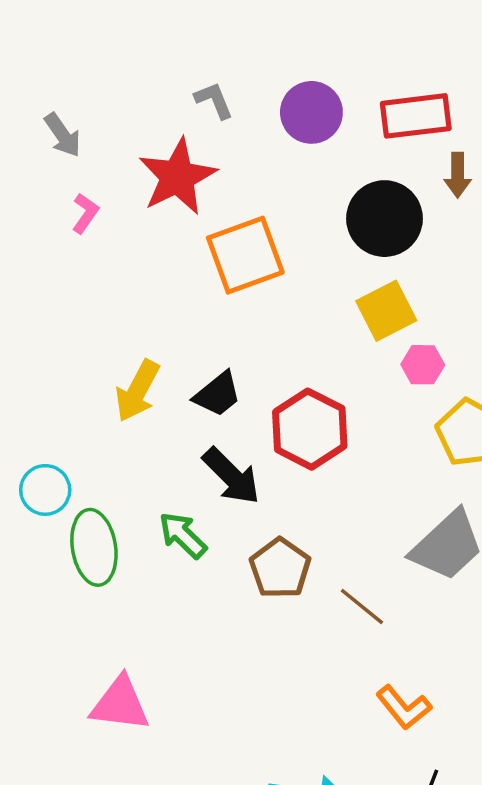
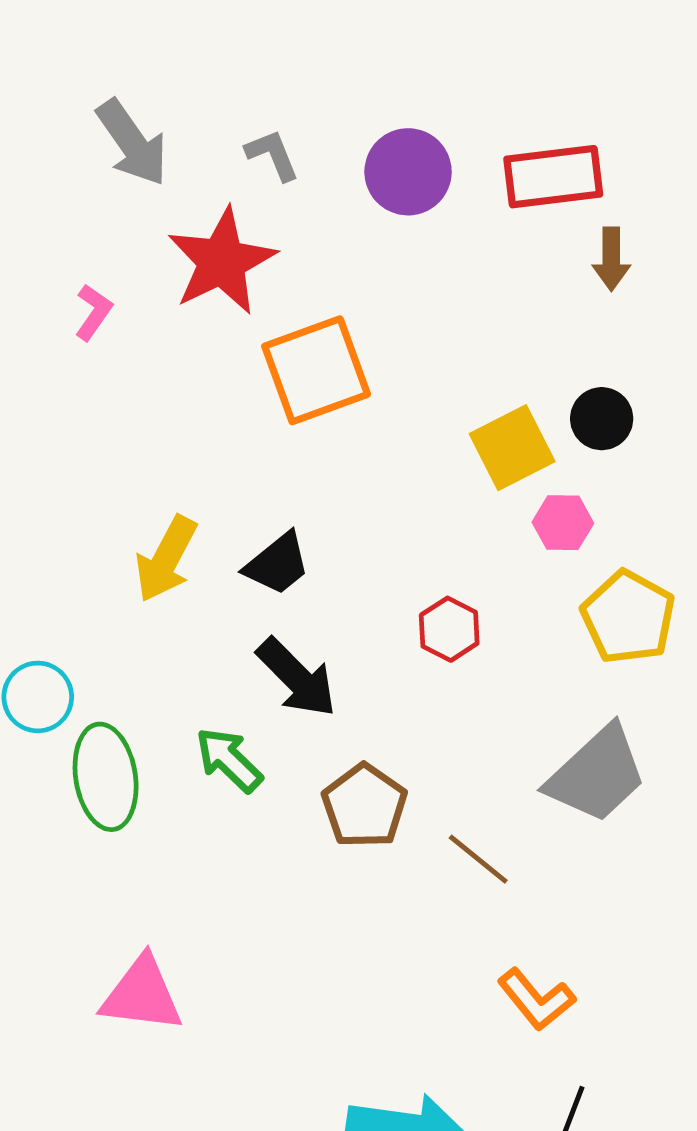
gray arrow: (63, 135) -> (132, 143), moved, size x1.4
black circle: (384, 219) -> (602, 419), moved, size x0.6
red hexagon: (310, 429) -> (449, 629), moved, size x0.6

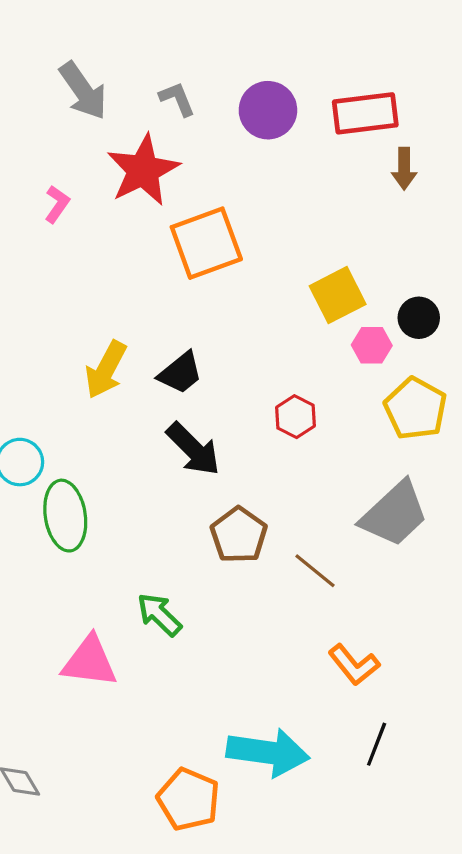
black circle: (602, 419) -> (419, 318), moved
green arrow: (229, 760) -> (159, 614), moved

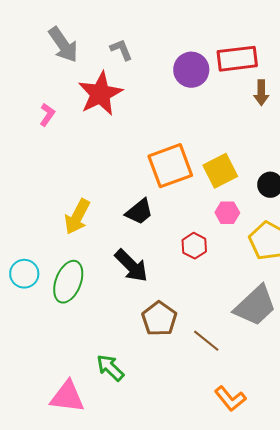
purple circle: (268, 110) -> (191, 70), moved
orange square: (206, 243) -> (170, 166), moved
pink hexagon: (372, 345) -> (227, 213), moved
black trapezoid: (180, 373) -> (139, 212), moved
green ellipse: (65, 516) -> (68, 282), moved, turned 30

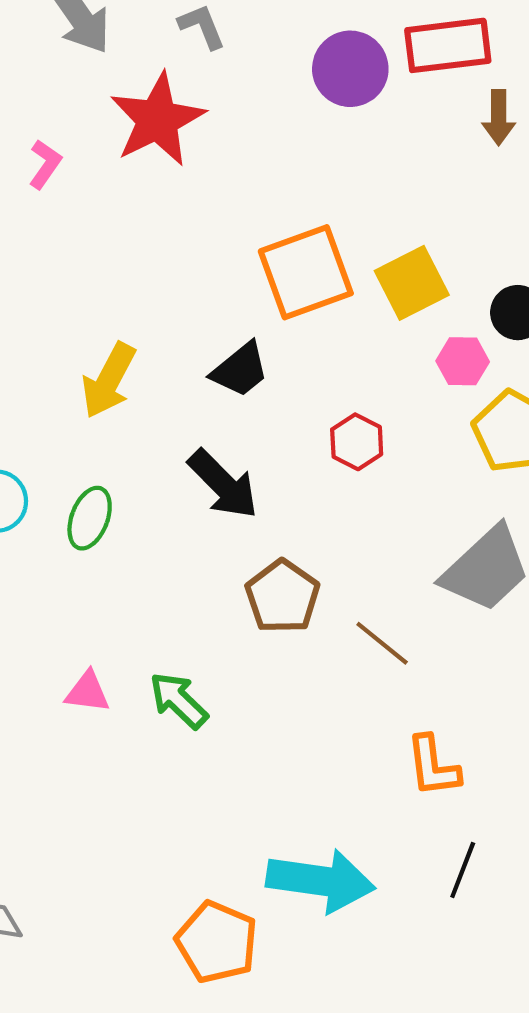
pink hexagon: (227, 213) -> (463, 361), moved
green ellipse: (68, 282) -> (90, 518), size x0.7
pink triangle: (67, 397) -> (87, 692), moved, size x0.6
orange L-shape: (230, 399) -> (433, 766), turned 32

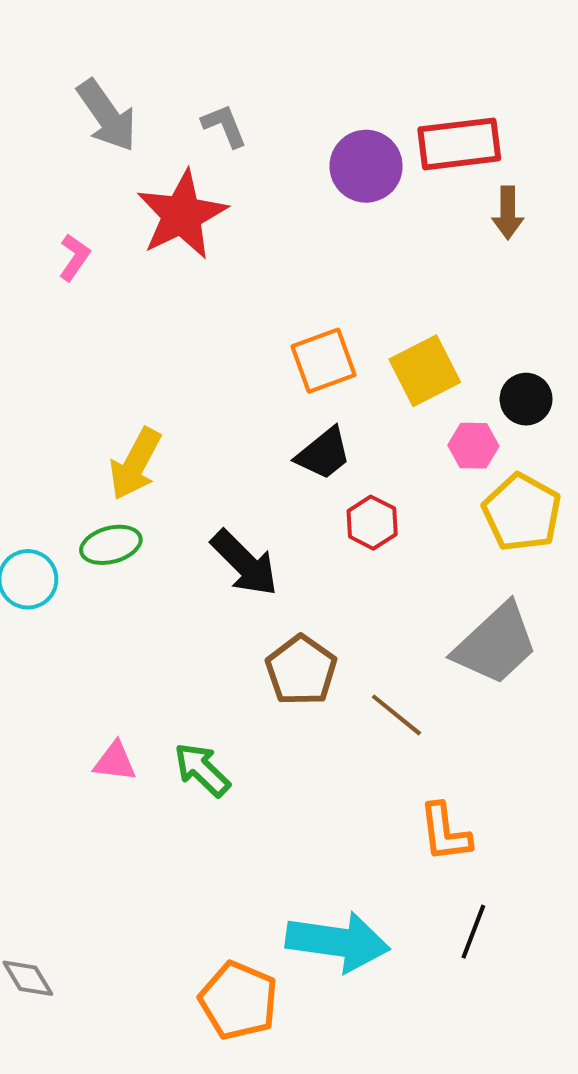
orange square: (306, 272) -> (324, 361), size x0.7
black trapezoid: (240, 370) -> (324, 454), moved
green ellipse: (90, 518) -> (111, 545), moved, turned 54

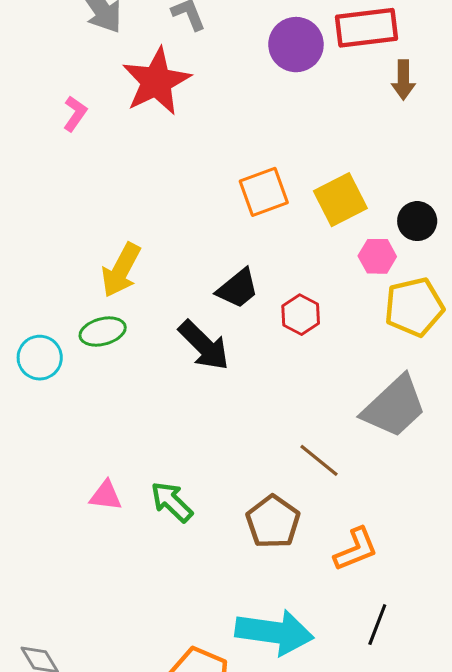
black trapezoid: (324, 454) -> (238, 289), moved
yellow pentagon: (522, 512) -> (414, 307), turned 30
brown pentagon: (301, 670) -> (273, 522), moved
orange L-shape: (445, 832) -> (356, 549), turned -105

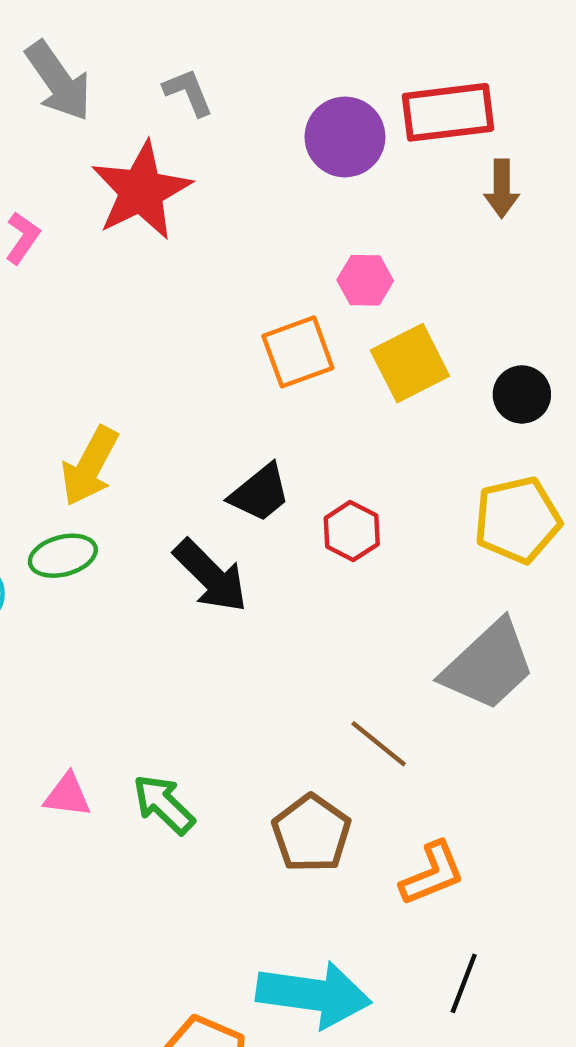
pink hexagon: (377, 256) -> (365, 280), moved

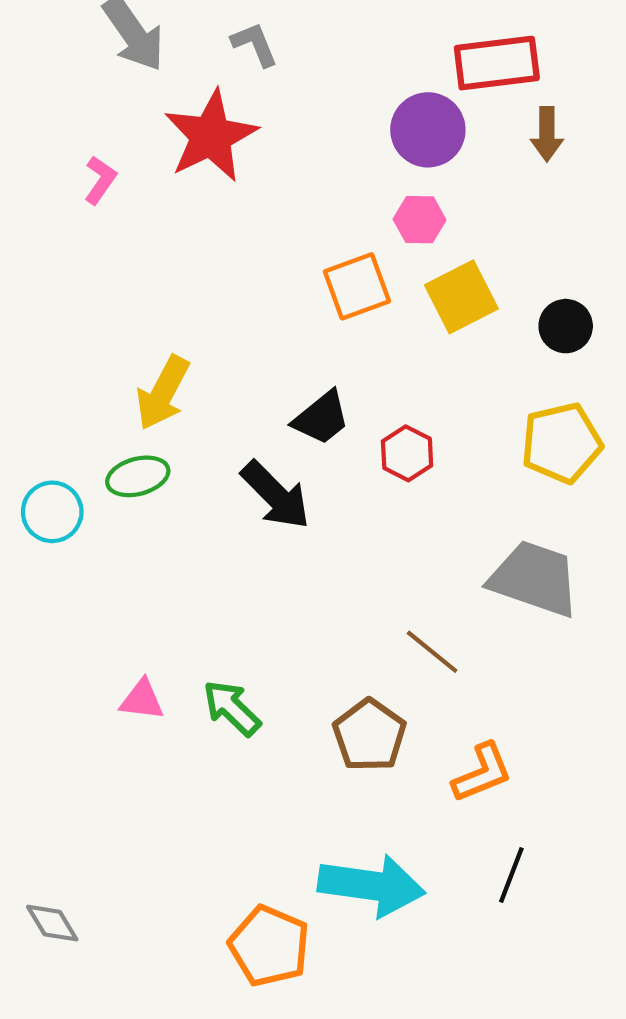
purple circle: (345, 137) -> (428, 130), moved
gray trapezoid: (488, 665) -> (534, 579), turned -118

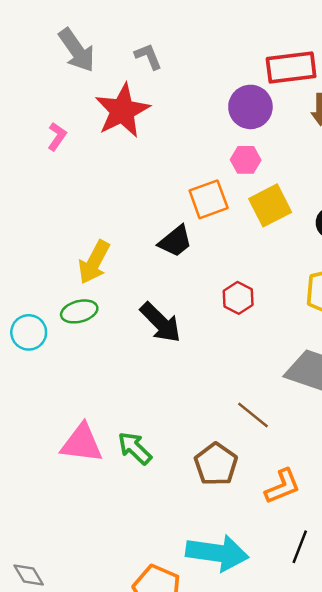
black trapezoid: (321, 418) -> (175, 241), moved
pink triangle: (142, 700) -> (82, 443), size x1.6

